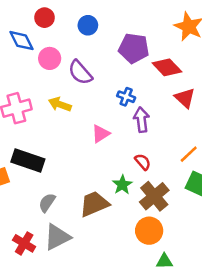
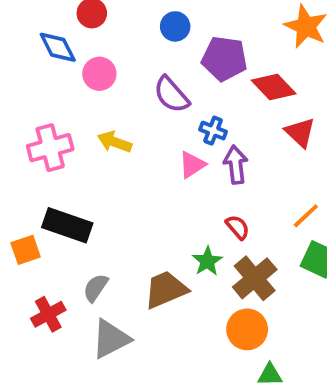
blue circle: (88, 25) -> (175, 26), moved
purple semicircle: (80, 72) -> (171, 95), moved
pink triangle: (101, 134) -> (192, 165), moved
red cross: (24, 243) -> (48, 314), moved, turned 30

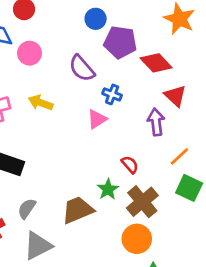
blue circle: (175, 26) -> (96, 19), moved
purple arrow: (236, 165) -> (156, 122), moved

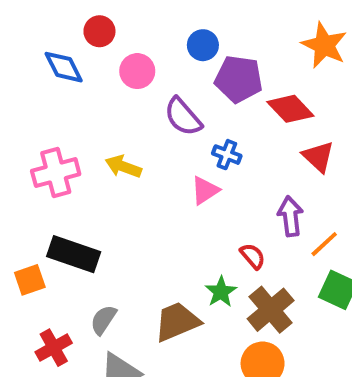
pink circle: (30, 53) -> (137, 71), moved
purple arrow: (156, 122) -> (290, 216), moved

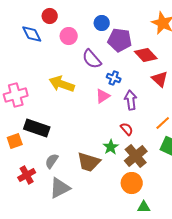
yellow arrow: (123, 167) -> (62, 84), size x1.4
pink cross: (56, 172) -> (16, 95), moved
purple arrow: (290, 216) -> (131, 100), moved
brown trapezoid: (177, 322) -> (89, 162), turned -140

